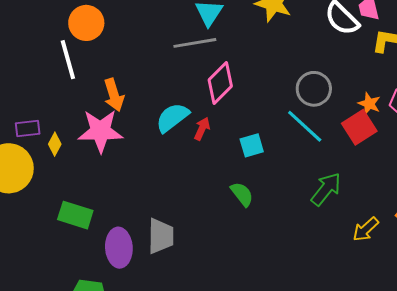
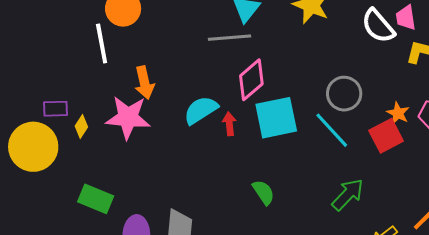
red arrow: (202, 129) -> (229, 124), turned -35
cyan square: (252, 145) -> (276, 118), moved, size x1.8

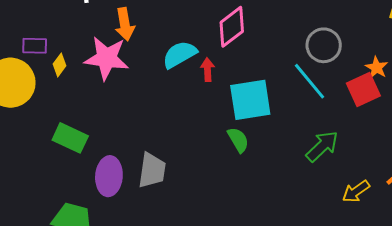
cyan square: (276, 118) -> (250, 100), moved

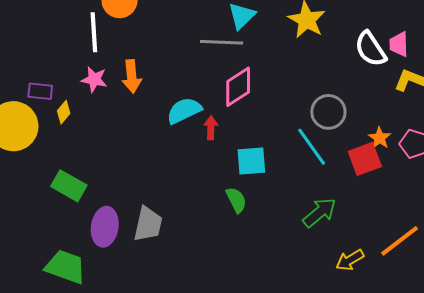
pink star: (107, 58) -> (94, 79), moved, size x0.6
cyan square: (250, 100) -> (251, 161), size x0.7

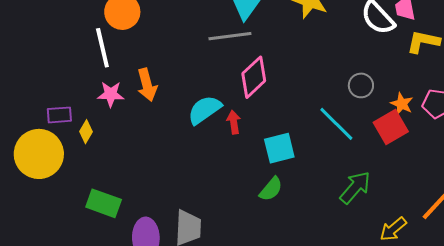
gray circle: (328, 112) -> (361, 85), moved, size x0.7
green semicircle: (236, 200) -> (271, 189), turned 76

